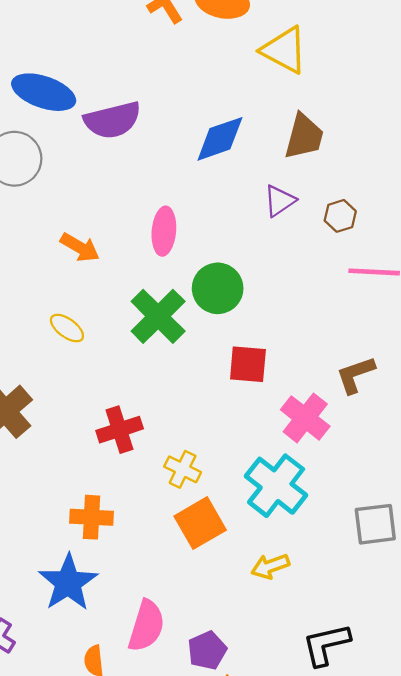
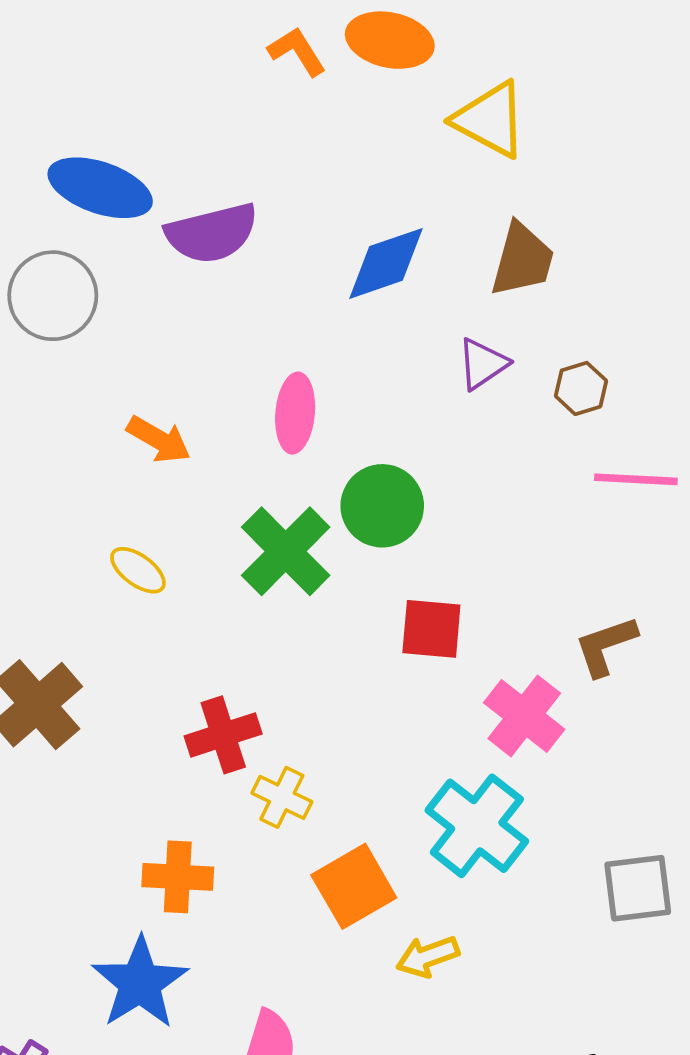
yellow cross: (183, 469) -> (282, 797), moved
yellow arrow: (270, 566) -> (428, 956), moved

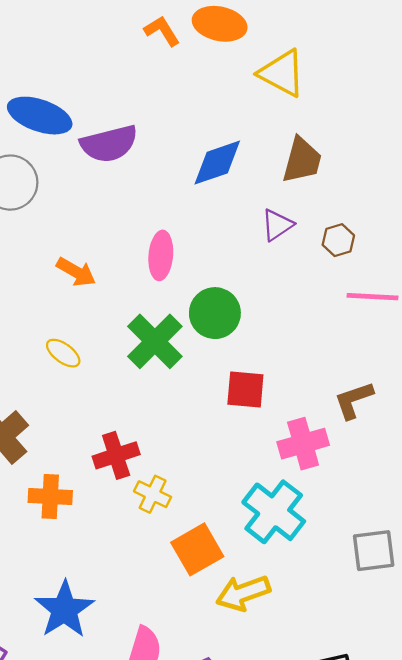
pink cross: (524, 716) -> (303, 444), turned 36
orange cross: (178, 877) -> (50, 497), moved
yellow arrow: (428, 956) -> (243, 593), size x1.4

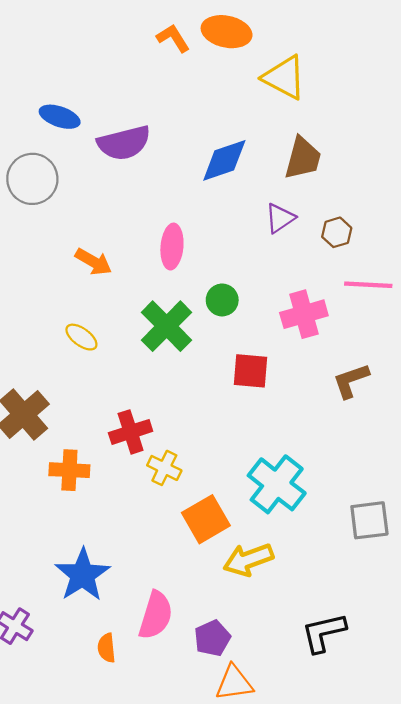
blue ellipse: (40, 116) -> (60, 117), size x0.7
green circle: (215, 313) -> (222, 300), size x0.7
pink cross: (303, 444) -> (304, 314), moved

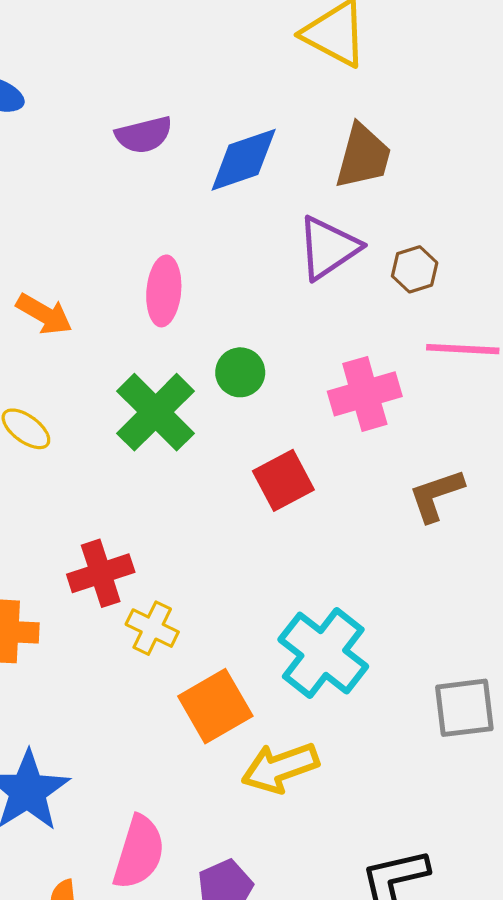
purple semicircle: (124, 143) -> (144, 135), moved, size x0.7
purple triangle: (280, 218) -> (328, 248), size x1.4
red square: (251, 371) -> (283, 480), turned -33

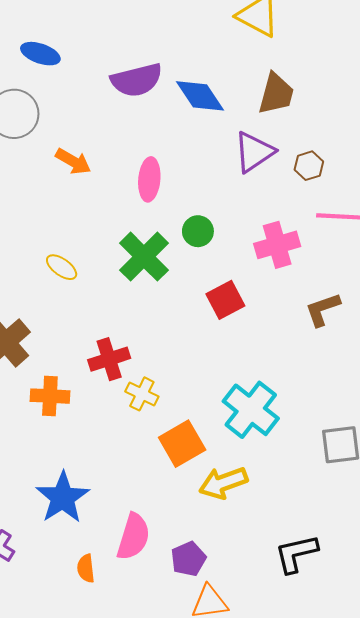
purple semicircle: (144, 135) -> (137, 80), size x1.4
blue diamond: (244, 160) -> (200, 96), turned 75
orange arrow: (44, 314) -> (73, 161), moved

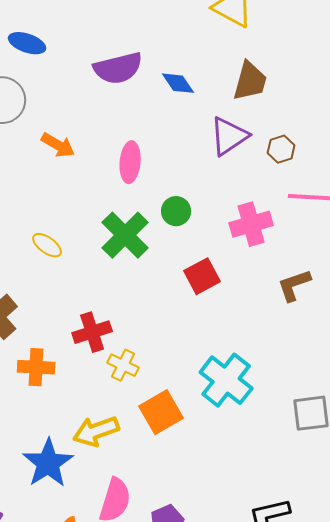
blue diamond: (200, 96) -> (178, 83), size x0.7
yellow arrow: (223, 483) -> (96, 431), moved

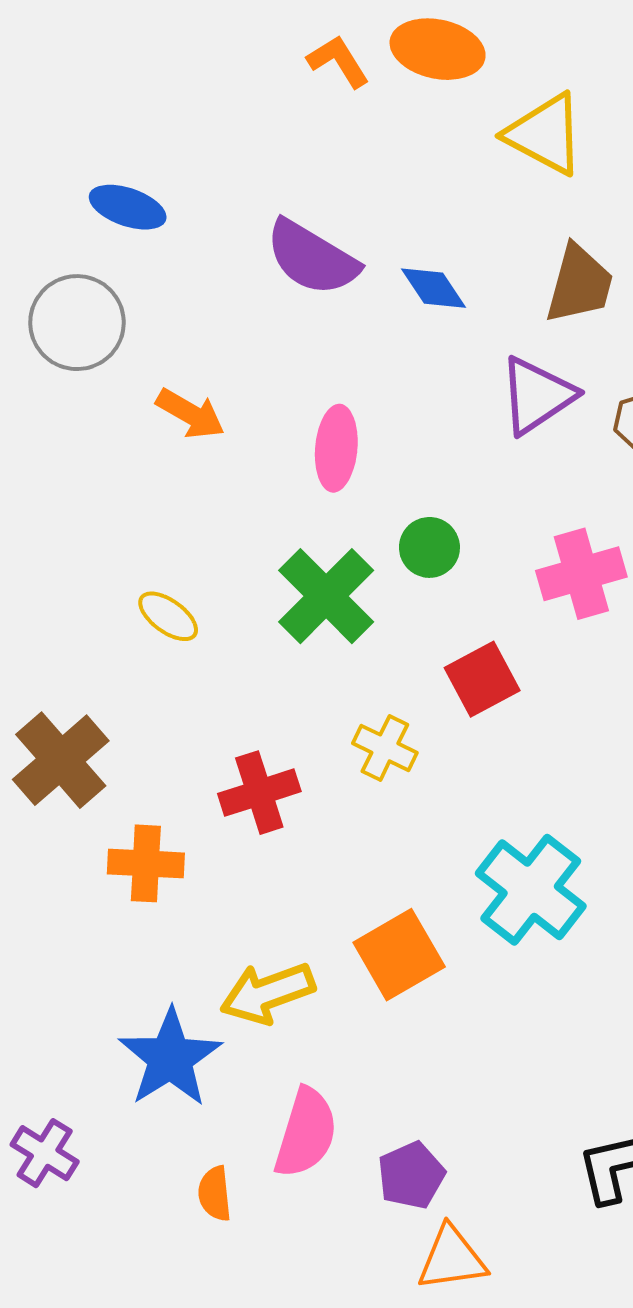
purple semicircle: (118, 68) -> (312, 258), turned 45
yellow cross: (123, 365) -> (385, 748), moved

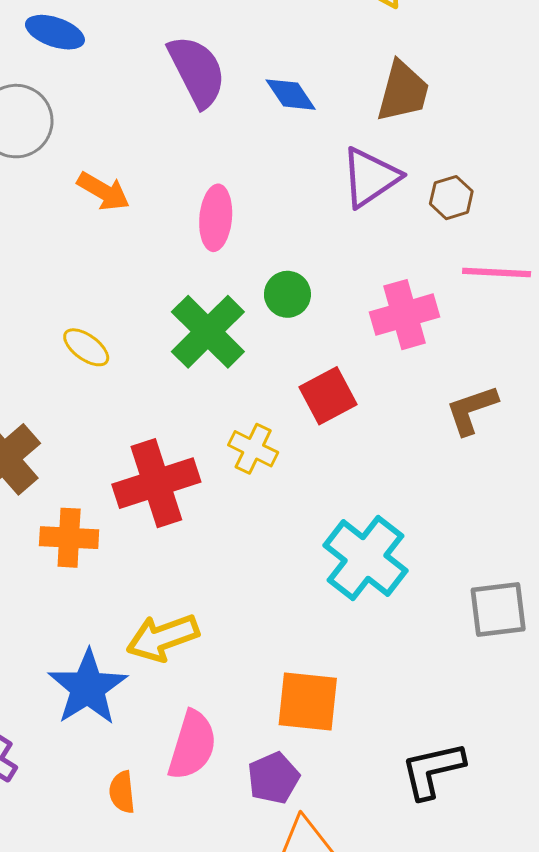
purple semicircle: (312, 258) -> (197, 71), turned -148
red cross: (259, 793) -> (156, 483), size x1.4
orange square: (399, 955) -> (308, 702), moved, turned 36

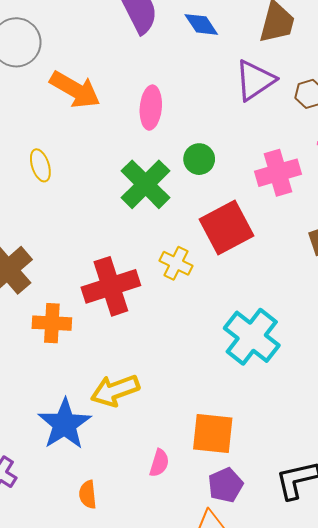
orange arrow: (103, 191) -> (75, 90), size x1.4
yellow ellipse: (86, 347) -> (40, 165), moved, turned 36
red square: (328, 396) -> (226, 227), size x1.4
pink semicircle: (192, 745) -> (159, 463), moved, size x0.6
purple pentagon: (273, 778) -> (225, 485), moved

